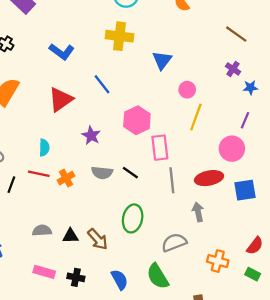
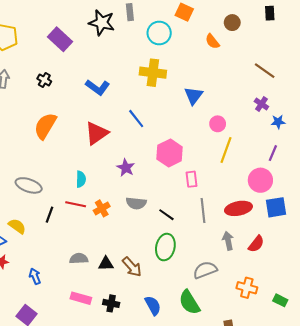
pink rectangle: (160, 148) -> (192, 179), size x0.7
black line: (130, 173) -> (166, 215), moved
blue square: (245, 190) -> (276, 207), moved
red semicircle: (255, 246) -> (256, 244), moved

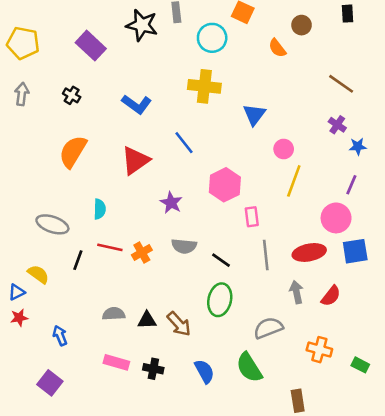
cyan semicircle: (81, 179) -> (100, 209), moved

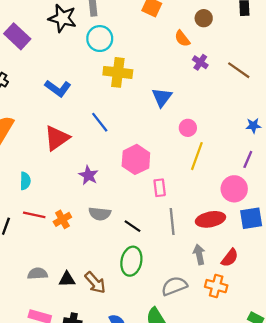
cyan circle: (212, 38) -> (100, 39), moved
purple cross: (337, 125) -> (200, 62), moved
orange cross: (319, 350) -> (216, 286), moved

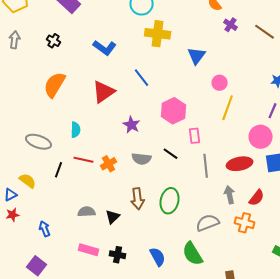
black line: (133, 226) -> (171, 154), moved
black triangle: (67, 279) -> (113, 217), turned -42
brown arrow: (95, 283) -> (138, 199), moved, turned 35

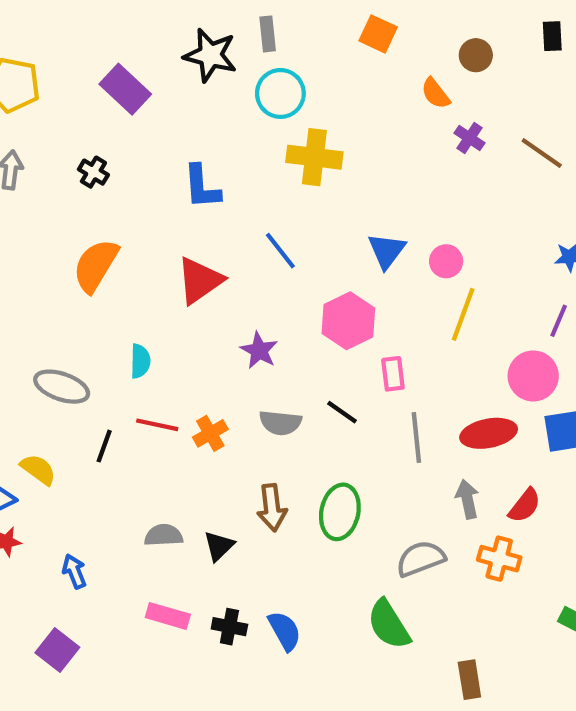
blue L-shape: (105, 48) -> (202, 187), turned 50
blue triangle: (197, 56) -> (387, 251), moved
blue semicircle: (158, 257) -> (285, 631), moved

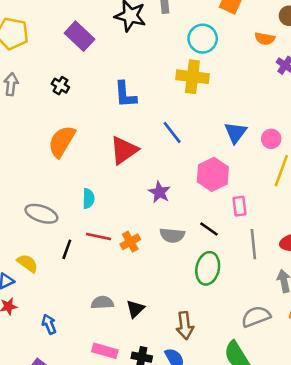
cyan circle: (280, 93) -> (203, 39), moved
orange semicircle: (435, 93) -> (265, 39), turned -42
brown arrow: (272, 508) -> (185, 325), moved
green ellipse: (340, 512) -> (208, 268), moved

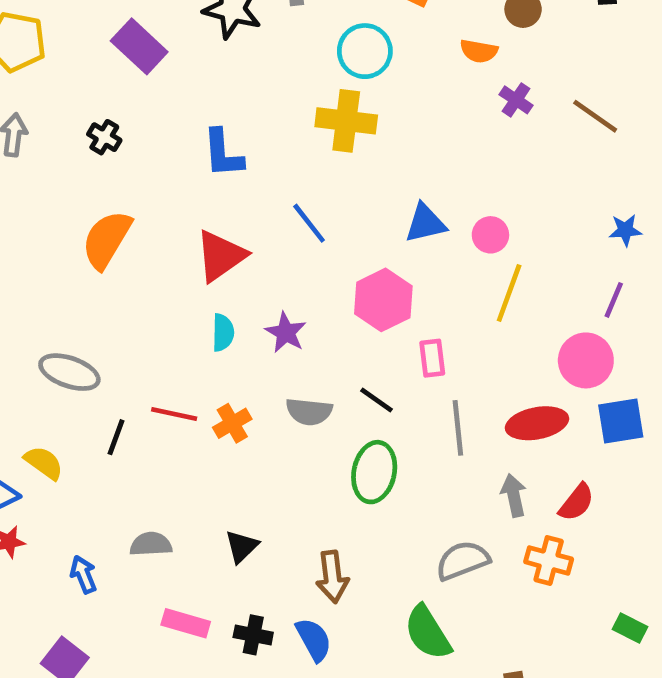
blue triangle: (236, 133) -> (425, 223), turned 40
cyan semicircle: (88, 199) -> (223, 333), moved
gray semicircle: (102, 303) -> (151, 544), moved

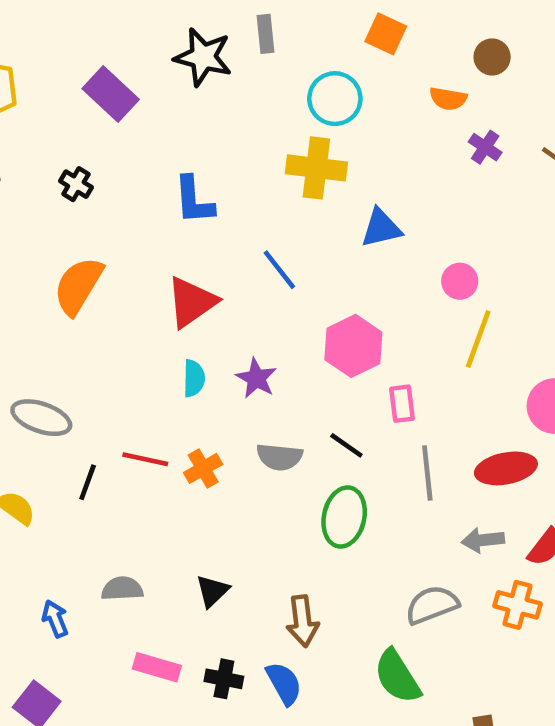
blue triangle: (425, 223) -> (381, 228), moved
gray arrow: (514, 495) -> (483, 540), turned -84

